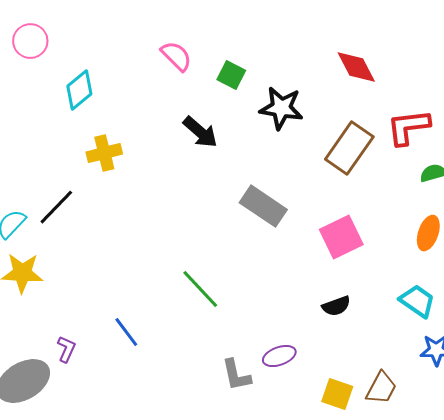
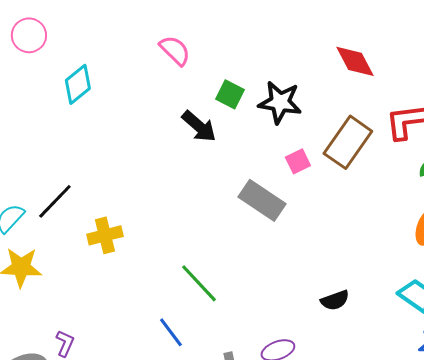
green square: (231, 75) -> (230, 94), moved
yellow cross: (104, 153) -> (105, 235), moved
pink square: (341, 237) -> (298, 161), moved, size x0.6
blue line: (126, 332) -> (171, 332), moved

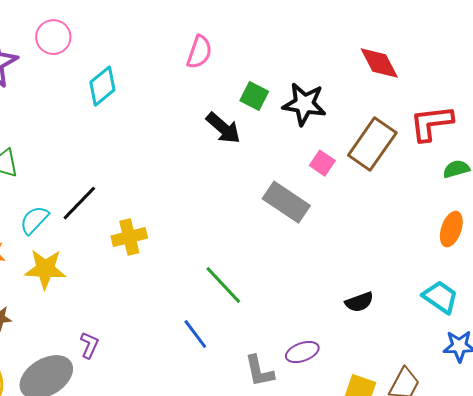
pink semicircle: (175, 50) -> (199, 52), turned 64
pink square: (298, 161) -> (322, 163), turned -30

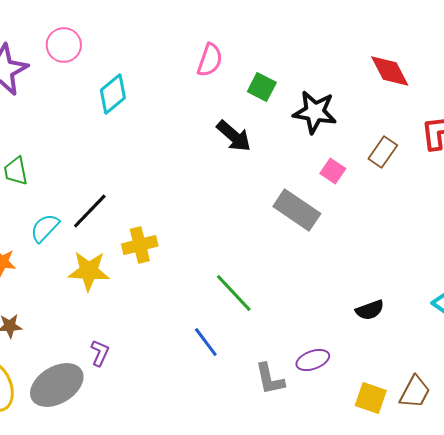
green square: (254, 96) -> (262, 87), moved
brown rectangle: (372, 144) -> (383, 152), size x0.6
yellow star: (45, 269) -> (89, 271), moved

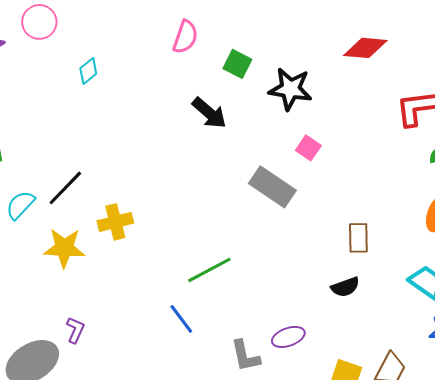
red diamond: (390, 71) -> (365, 48), turned -57
cyan diamond: (113, 94) -> (88, 71), size x0.7
brown rectangle: (383, 152) -> (358, 238), moved, turned -36
green line: (234, 293) -> (209, 270), turned -75

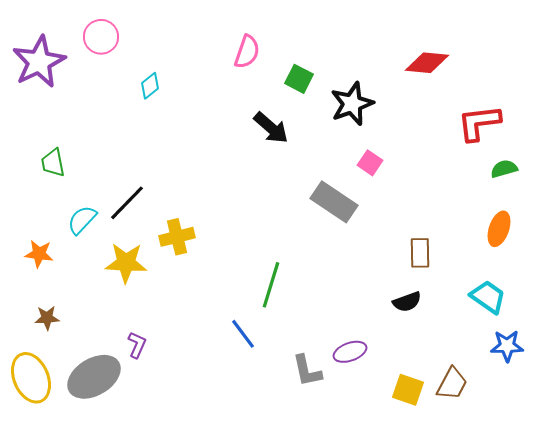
black star: (290, 89) -> (352, 104), turned -30
green line: (209, 270) -> (271, 285), turned -45

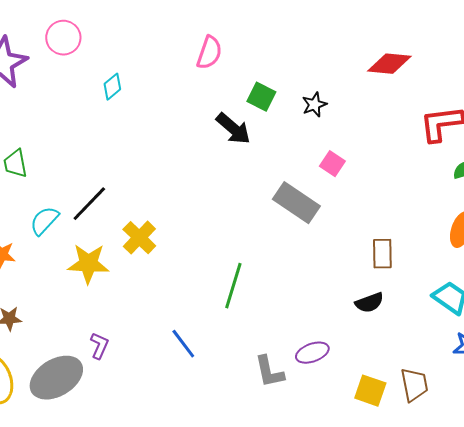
green square: (299, 79) -> (261, 97), moved
black star: (352, 104) -> (314, 105), size x0.6
yellow cross: (177, 237) -> (139, 238), turned -32
blue line: (243, 334) -> (183, 344), moved
brown trapezoid: (452, 384) -> (414, 385), turned -39

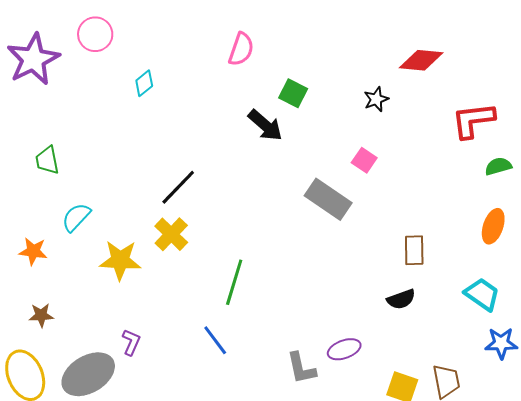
black star: (314, 105) -> (376, 99), moved
black line: (89, 204) -> (178, 187), moved
green line: (233, 286) -> (234, 282), moved

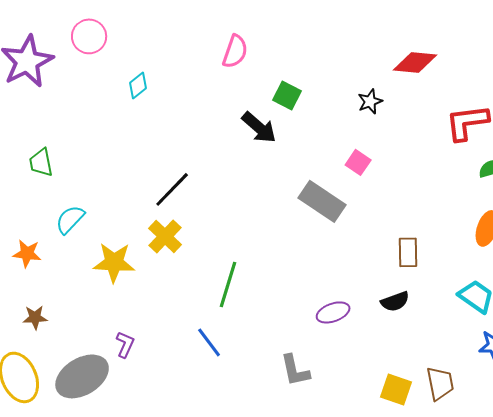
purple ellipse: (344, 349) -> (333, 312), moved

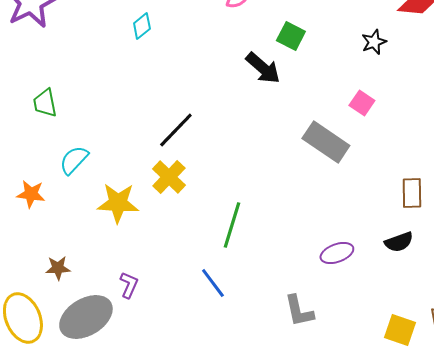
brown star: (35, 317) -> (58, 268), moved

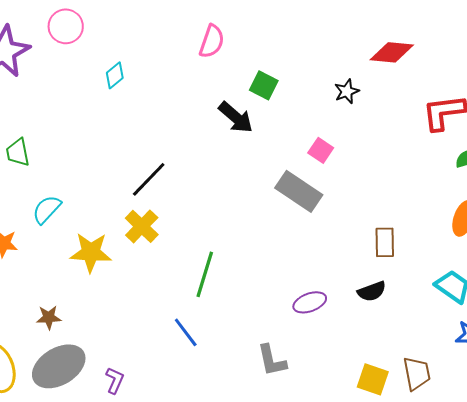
pink square: (362, 103) -> (321, 150), moved
brown star: (58, 268) -> (49, 317), moved
purple L-shape: (129, 285) -> (115, 380), moved

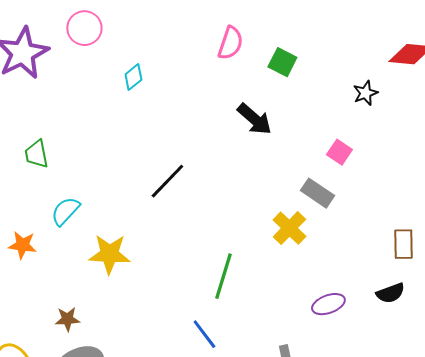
green square: (264, 85) -> (282, 62), moved
gray rectangle: (299, 191) -> (317, 193), size x0.7
yellow cross: (142, 226) -> (289, 228), moved

